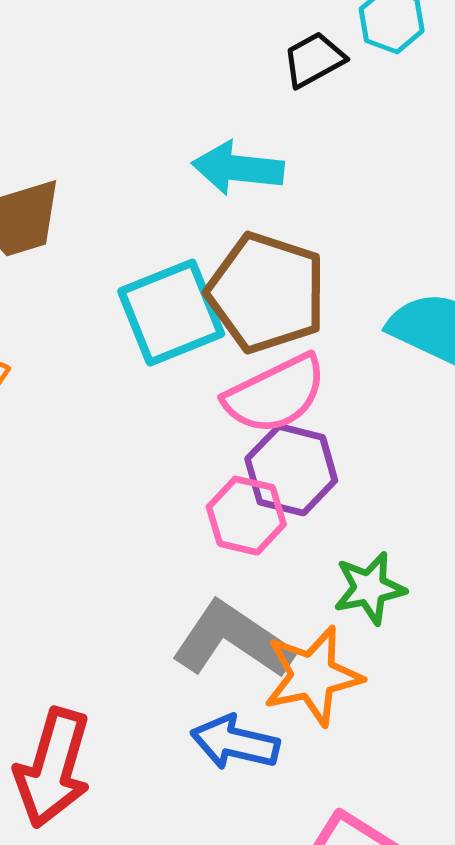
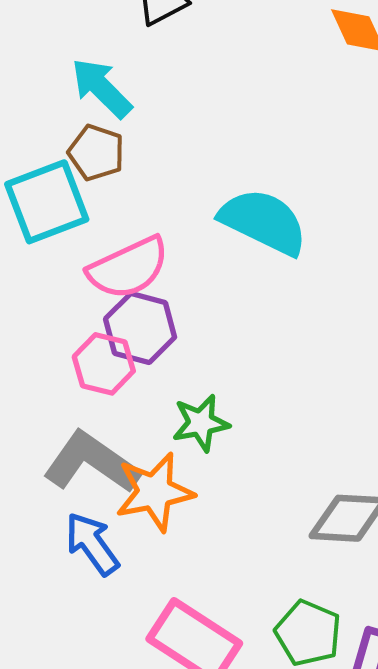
cyan arrow: (238, 168) -> (101, 88), turned 38
brown pentagon: (266, 293) -> (96, 153), moved, size x0.6
blue arrow: (235, 742) -> (92, 544), turned 40

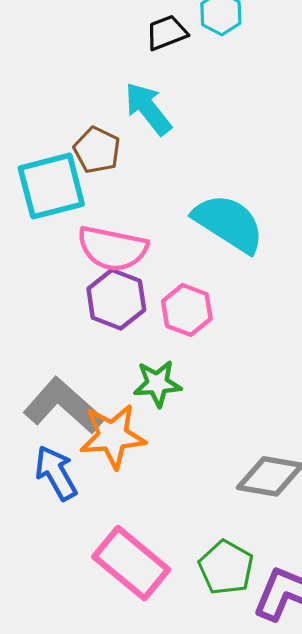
cyan arrow: (101, 88) -> (148, 109), moved
pink semicircle: (128, 268) -> (112, 248), turned 30
pink hexagon: (104, 364) -> (187, 310), moved

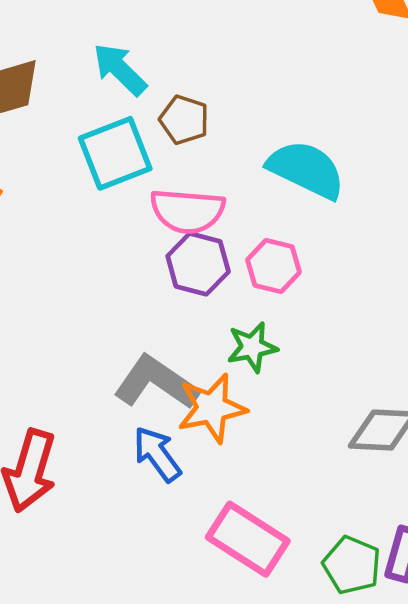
cyan arrow: (148, 109) -> (120, 69), moved
brown pentagon: (97, 150) -> (184, 120), moved
green pentagon: (226, 567) -> (352, 565), moved

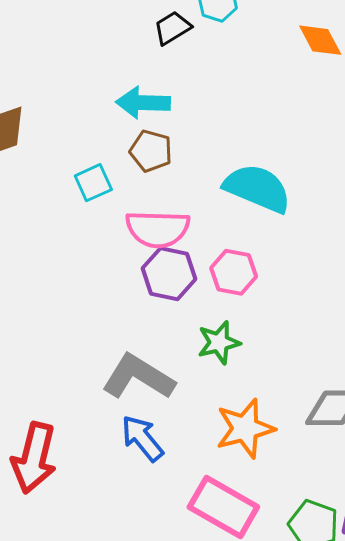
cyan arrow: (120, 69) -> (143, 103), moved, turned -40
cyan square: (115, 153) -> (93, 183), size x0.6
orange star: (212, 408) -> (245, 428), moved

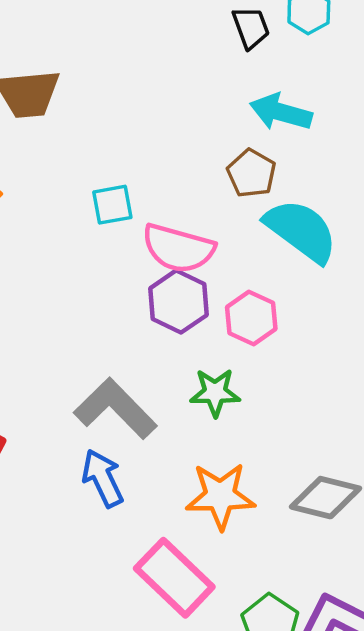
black trapezoid: (172, 28) -> (251, 27), turned 87
cyan arrow: (143, 103) -> (281, 112), moved
brown pentagon: (151, 151) -> (252, 173), moved
cyan square: (93, 183) -> (112, 205), moved

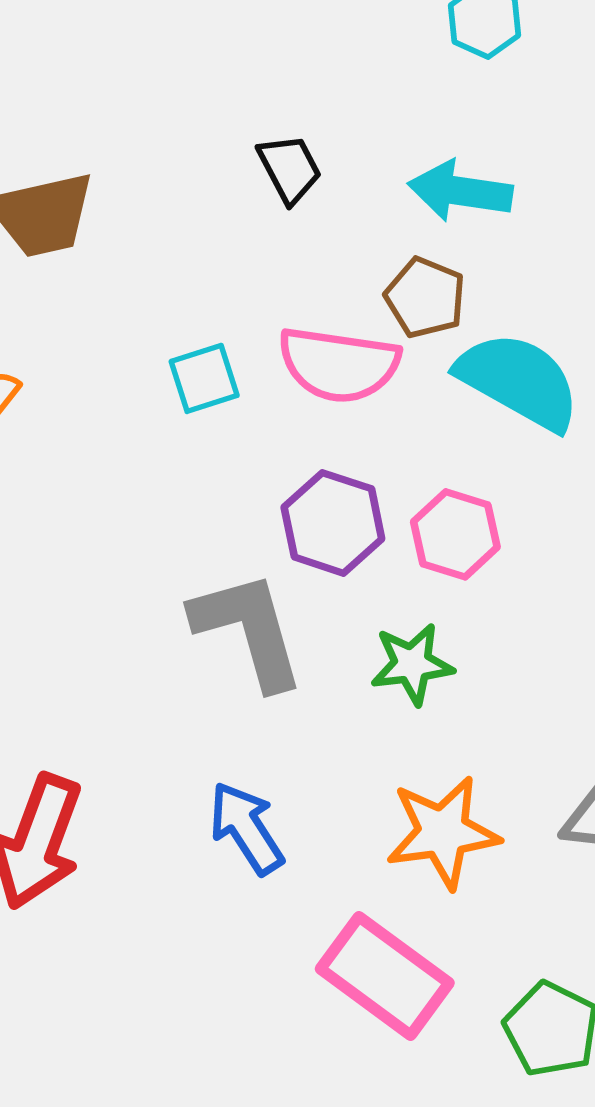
black trapezoid: (251, 27) -> (290, 169), moved
pink semicircle: (178, 248) -> (339, 364), moved
gray L-shape: (115, 409) -> (248, 630), moved, turned 36

